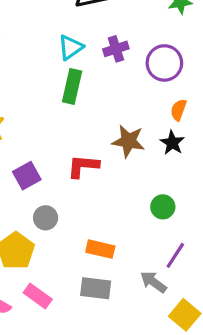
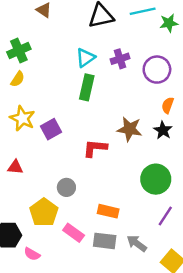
purple square: (27, 176) -> (51, 129), moved
green circle: (163, 207) -> (156, 179), size x1.6
gray arrow: (153, 282) -> (137, 243), moved
pink rectangle: (38, 296) -> (74, 233), moved

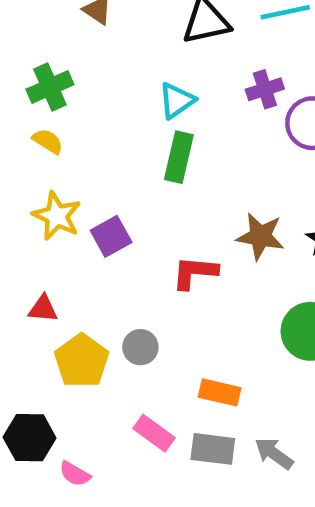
purple cross: (120, 59) -> (265, 89), moved
yellow semicircle: (18, 79) -> (48, 141), turned -91
yellow pentagon: (44, 212) -> (82, 361), moved

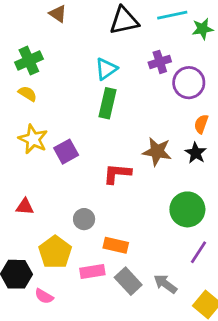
red triangle: (43, 309) -> (25, 207), moved
yellow pentagon: (82, 361) -> (55, 252), moved
orange rectangle: (220, 392) -> (116, 245), moved
pink rectangle: (154, 433) -> (92, 271), turned -45
gray rectangle: (213, 449) -> (128, 281), turned 40

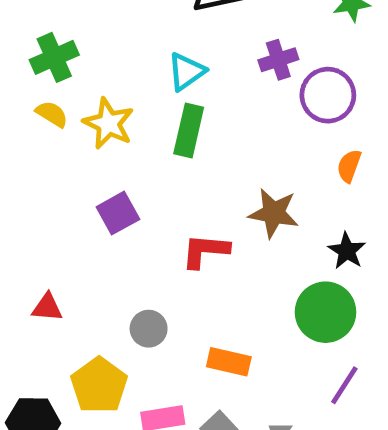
yellow star: (33, 139) -> (108, 123), moved
black star: (196, 153) -> (347, 251), moved
orange rectangle: (116, 245) -> (229, 362), moved

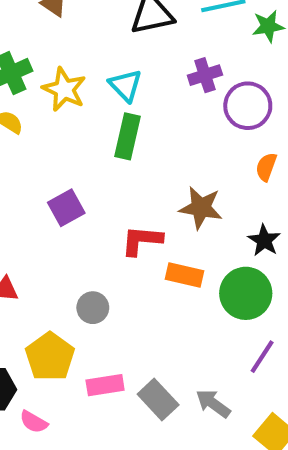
cyan triangle: (186, 72) -> (125, 85), turned -39
yellow star: (108, 123) -> (64, 89), moved
orange rectangle: (229, 362) -> (185, 275), moved

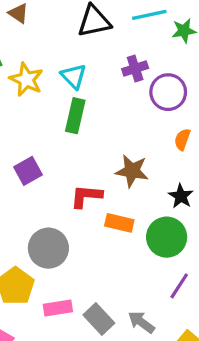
gray circle: (93, 308) -> (48, 248), size x1.6

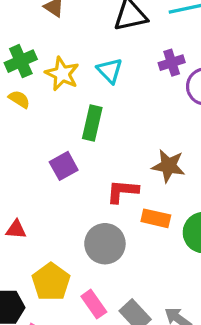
green rectangle: (75, 116) -> (92, 123), moved
gray circle: (48, 248) -> (105, 244), moved
pink rectangle: (58, 308) -> (94, 304), turned 64

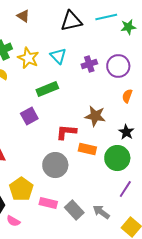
purple cross: (172, 63) -> (89, 64), moved
green rectangle: (92, 123) -> (47, 89), turned 55
pink rectangle: (94, 304) -> (48, 203), turned -42

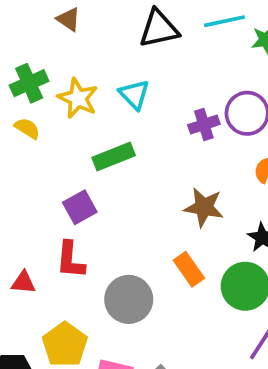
purple cross: (89, 64) -> (204, 125), moved
red L-shape: (66, 132) -> (70, 260), moved, turned -90
orange rectangle: (87, 149) -> (189, 269), turned 42

